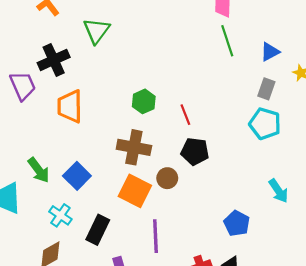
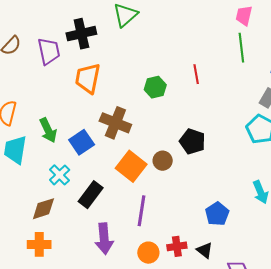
red line: (185, 115) -> (196, 74), moved
brown cross: (134, 147) -> (115, 123), moved

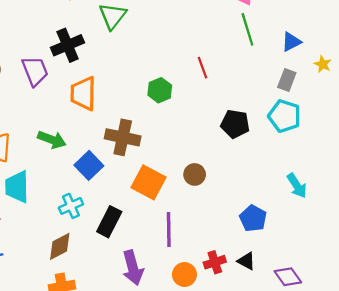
green arrow: (48, 130) -> (52, 140), moved, turned -35
black pentagon: (192, 141) -> (235, 124), moved
brown circle: (163, 161) -> (195, 174), moved
cyan cross: (60, 175) -> (71, 206), turned 30

